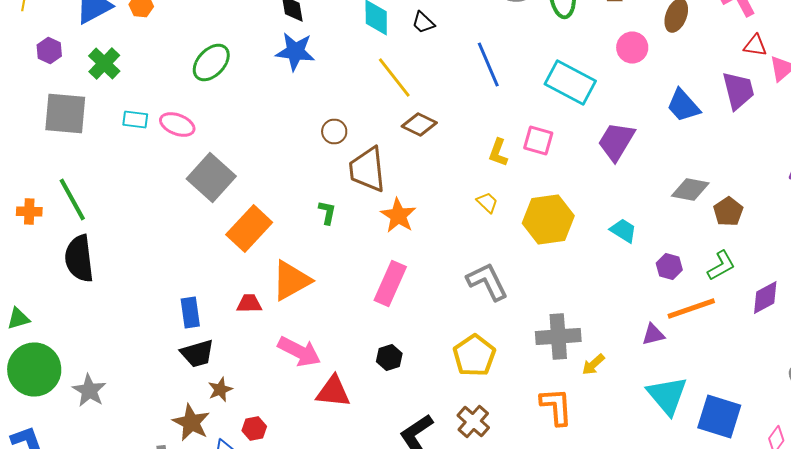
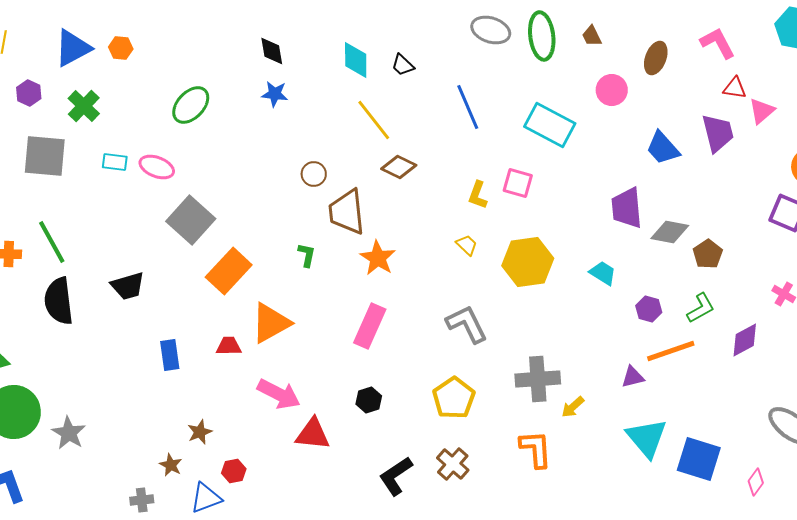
blue star: (295, 52) -> (275, 94), size x0.7
purple trapezoid: (616, 142) -> (627, 208), moved, turned -36
black trapezoid: (197, 354) -> (128, 286), moved
brown star: (191, 422) -> (171, 465), size x0.6

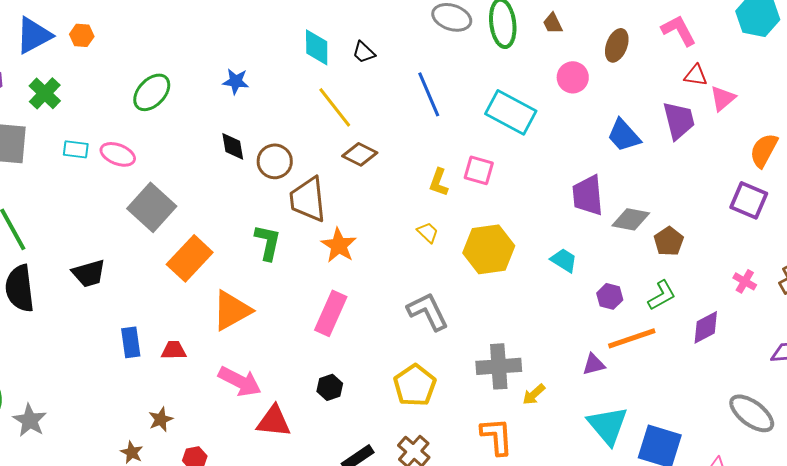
black diamond: (272, 51) -> (233, 146), moved
brown circle: (314, 174) -> (275, 161), size x1.4
green L-shape: (307, 255) -> (268, 242), size x1.5
red trapezoid: (229, 346) -> (174, 350), moved

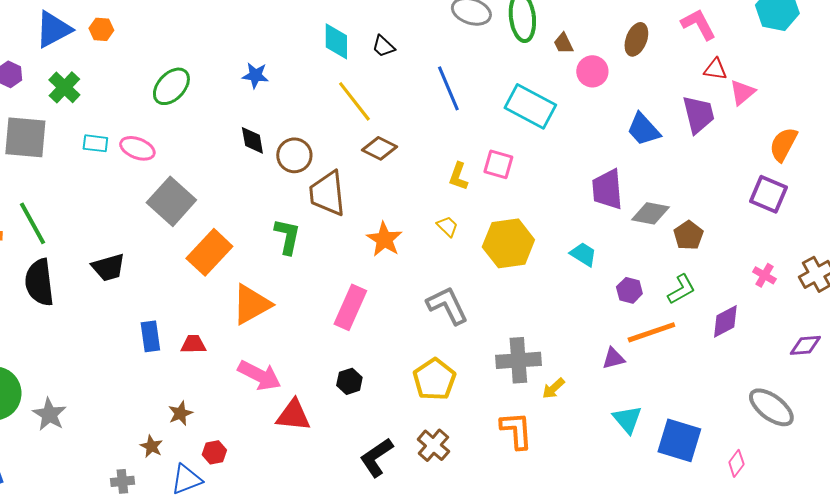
brown trapezoid: (553, 23) -> (563, 43), moved
orange star: (339, 245) -> (384, 239), moved
cyan triangle: (608, 425) -> (627, 419), size x0.7

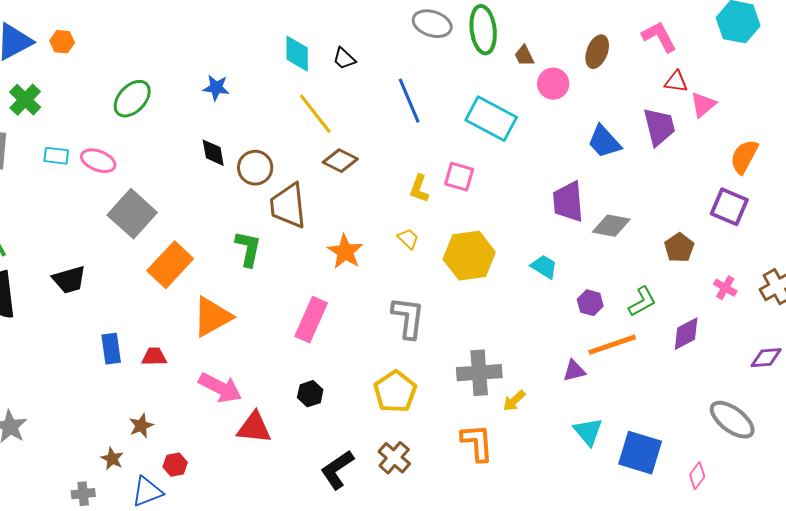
brown pentagon: (688, 235) -> (679, 248), moved
gray L-shape: (447, 305) -> (408, 318), turned 33

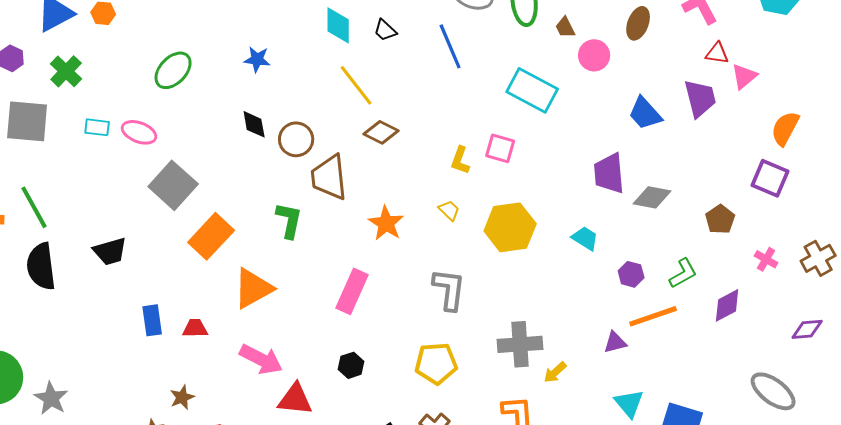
blue line: (409, 101) -> (450, 46), moved
yellow pentagon: (395, 392) -> (436, 363), turned 30

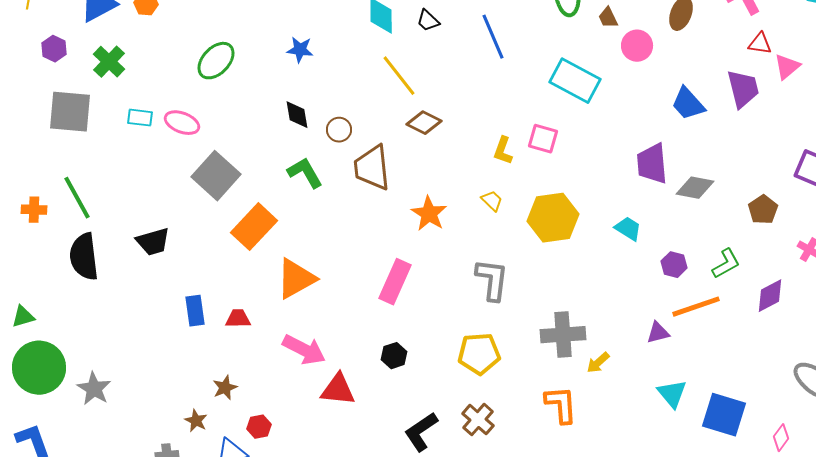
brown circle: (296, 139) -> (339, 130), size x0.7
green L-shape: (289, 220) -> (305, 173), moved, turned -42

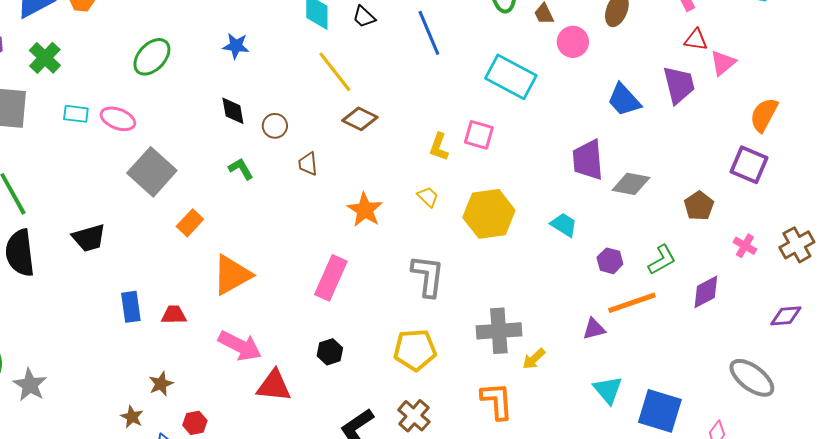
brown trapezoid: (372, 168) -> (308, 164), size x0.5
green L-shape: (305, 173) -> (241, 169), size x0.7
orange rectangle: (254, 227) -> (190, 223), size x0.6

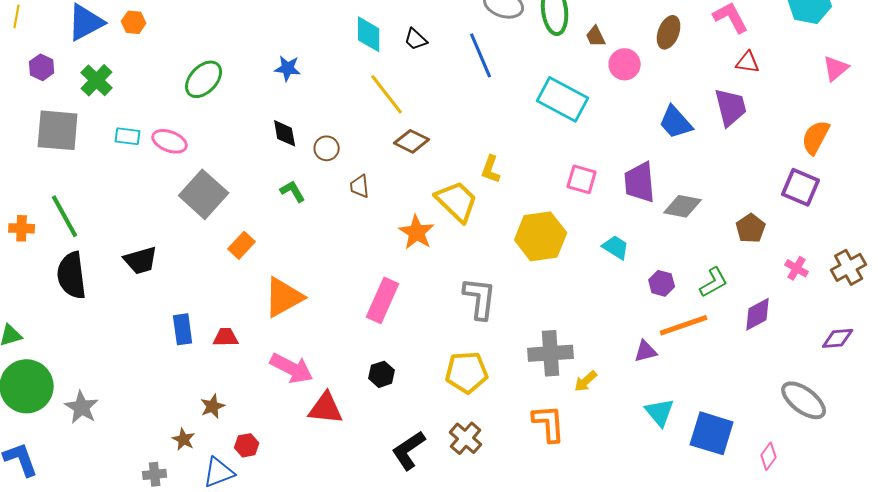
pink triangle: (723, 63) -> (836, 68), moved
pink square: (479, 135) -> (582, 179), moved
yellow trapezoid: (428, 197) -> (457, 201), moved, size x2.0

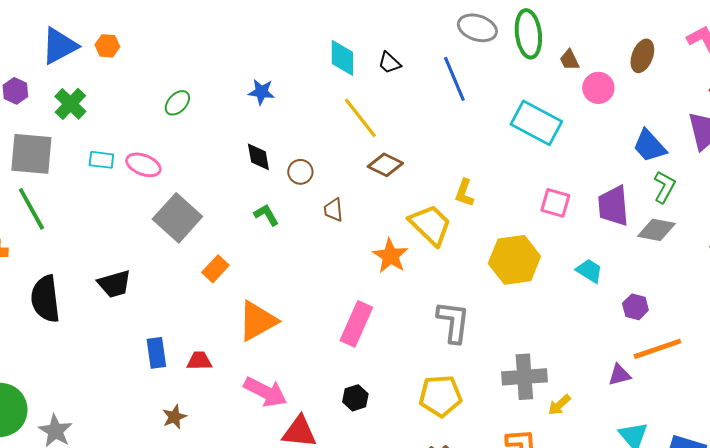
green ellipse: (204, 79) -> (177, 103), size x0.7
green line: (65, 216) -> (31, 209), moved
green L-shape: (714, 282) -> (664, 187), moved, turned -32
brown star: (213, 406) -> (174, 417), moved

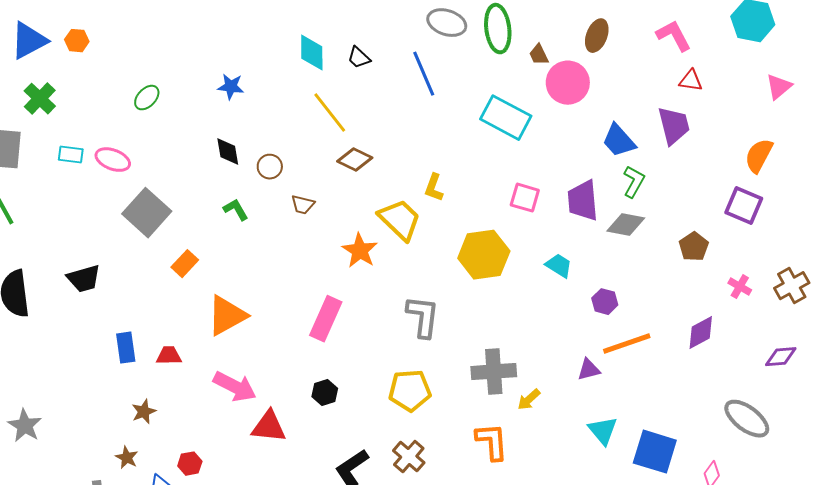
brown ellipse: (642, 56) -> (597, 36), moved
pink circle: (598, 88) -> (568, 83), size x1.4
brown trapezoid: (333, 210) -> (303, 205), turned -70

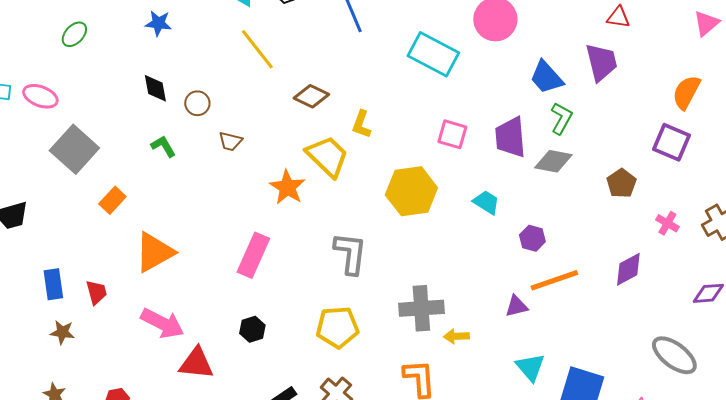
brown diamond: (355, 160) -> (311, 96), moved
red trapezoid: (169, 356) -> (96, 292), turned 76
yellow arrow: (529, 400) -> (456, 336), turned 40
brown star: (144, 412) -> (62, 332), moved, turned 30

